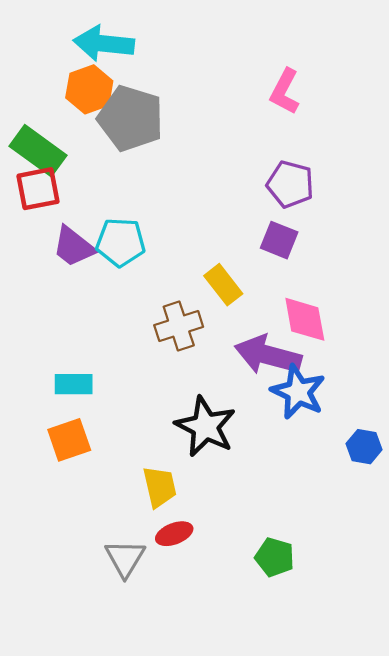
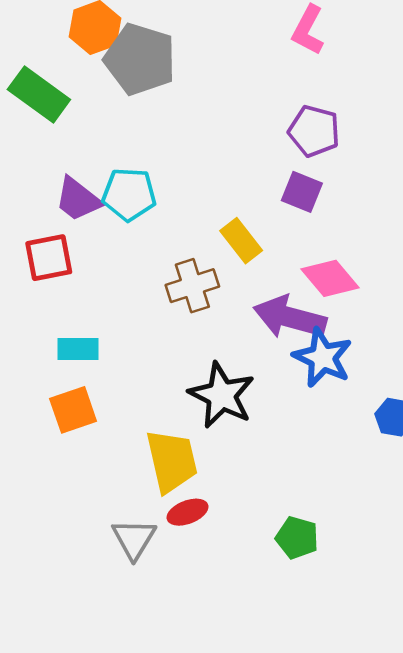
red square: (38, 189) -> (49, 258), moved
pink diamond: (305, 319) -> (330, 278), turned -30
yellow trapezoid: (160, 487) -> (172, 461), size x1.4

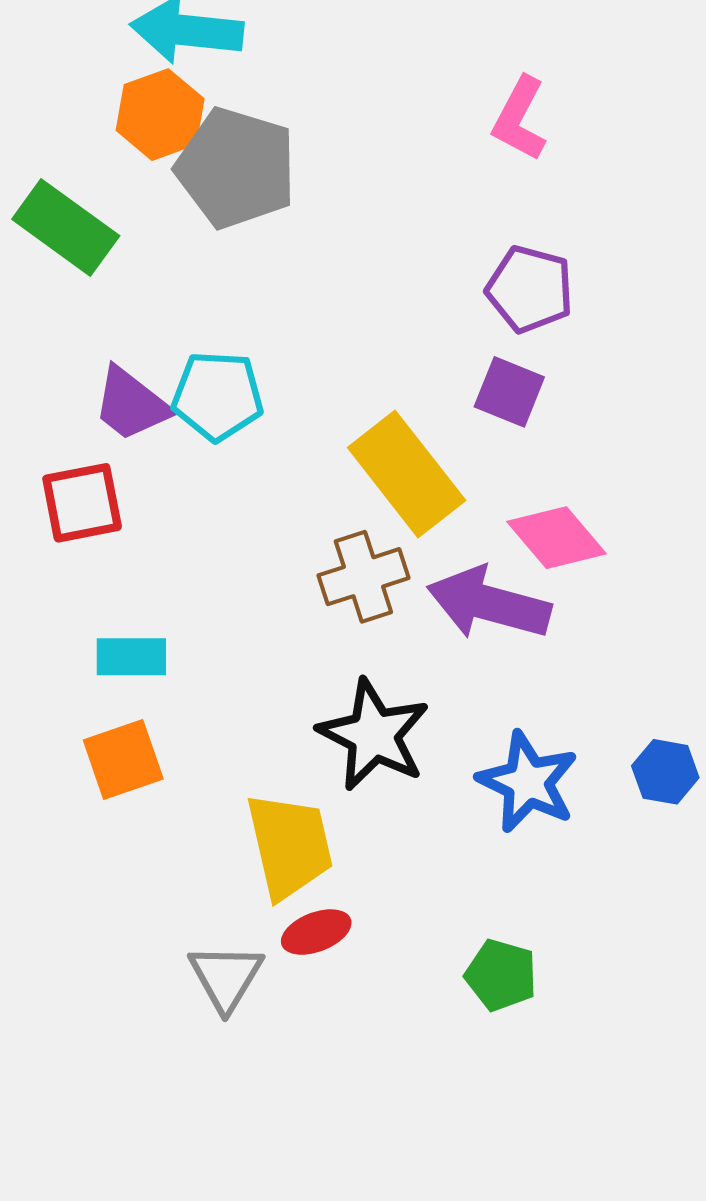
yellow rectangle: (241, 241) -> (407, 474), size x1.6
brown cross: (192, 286) -> (363, 577), moved
blue star: (323, 358) -> (528, 782), moved

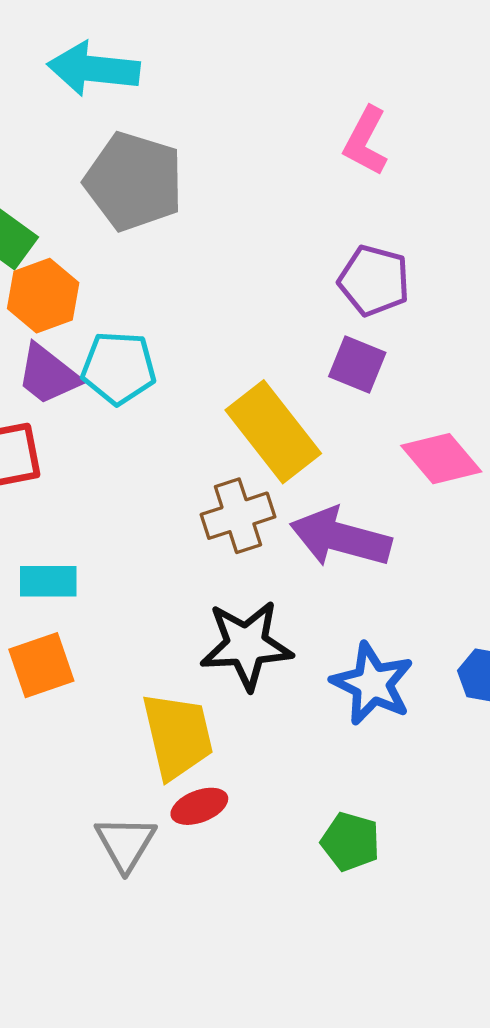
orange hexagon: (160, 115) -> (43, 296), moved
pink diamond: (557, 538) -> (441, 459), moved
black star: (374, 735) -> (246, 645), turned -30

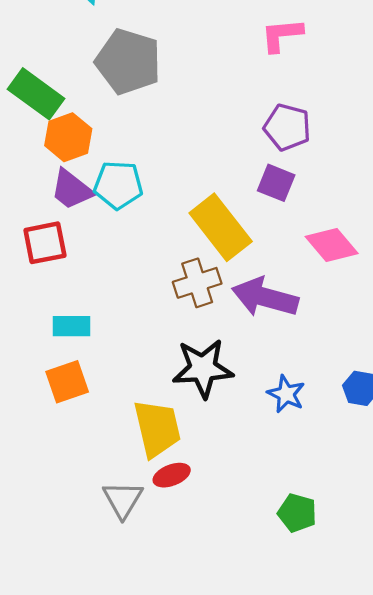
pink L-shape: (366, 141) -> (282, 35), turned 57
blue star: (372, 684) -> (286, 394), size x0.7
green pentagon: (351, 842) -> (297, 513), moved

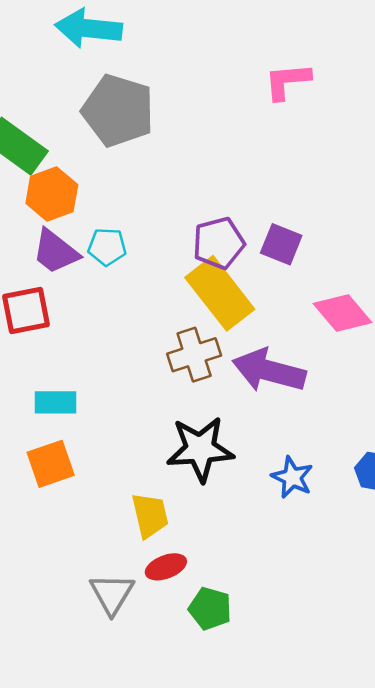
purple pentagon: (287, 127) -> (219, 243), moved, turned -30
cyan pentagon: (118, 185) -> (107, 247), size x0.7
yellow trapezoid: (157, 428) -> (150, 515), size x0.7
green pentagon: (297, 513) -> (210, 609), moved

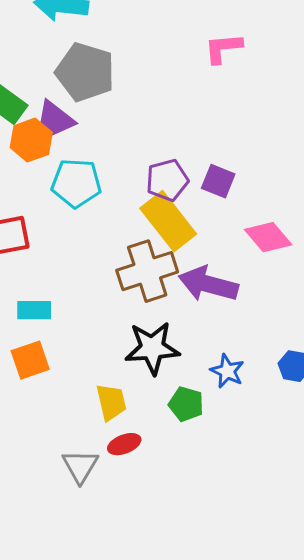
cyan pentagon: (107, 247) -> (76, 183), size x1.6
purple trapezoid: (55, 252) -> (55, 119), moved
brown cross: (194, 355) -> (147, 271), size x1.4
green pentagon: (210, 609) -> (186, 404), moved

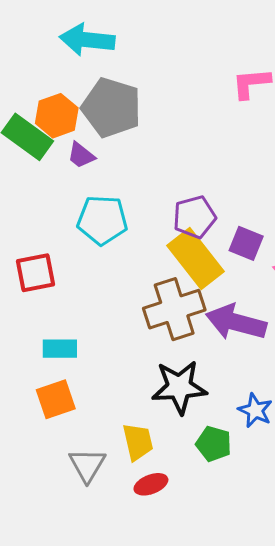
purple trapezoid: (55, 119) -> (81, 155), size x0.7
orange hexagon: (31, 140) -> (57, 116), moved
purple square: (218, 181) -> (246, 243), moved
gray triangle: (80, 466) -> (87, 465), moved

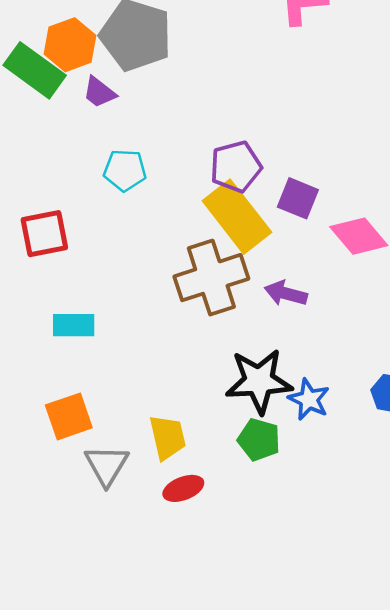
cyan pentagon: (102, 220) -> (125, 170), size x0.7
purple arrow: (236, 322) -> (286, 293), size x0.6
black star: (179, 387) -> (259, 381), moved
orange square: (56, 399) -> (69, 416), moved

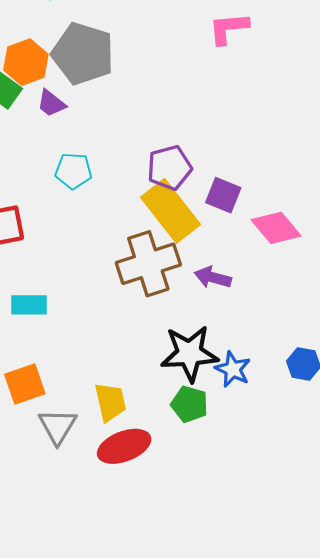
red ellipse: (183, 488) -> (124, 446), size x1.5

